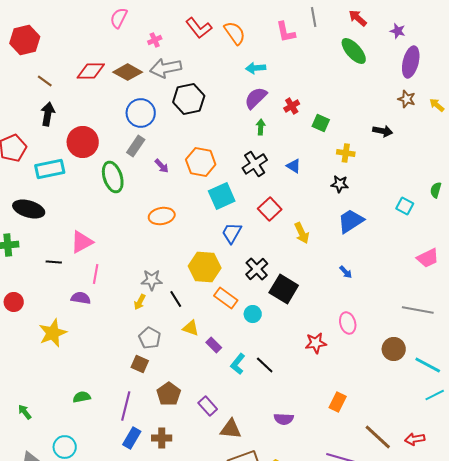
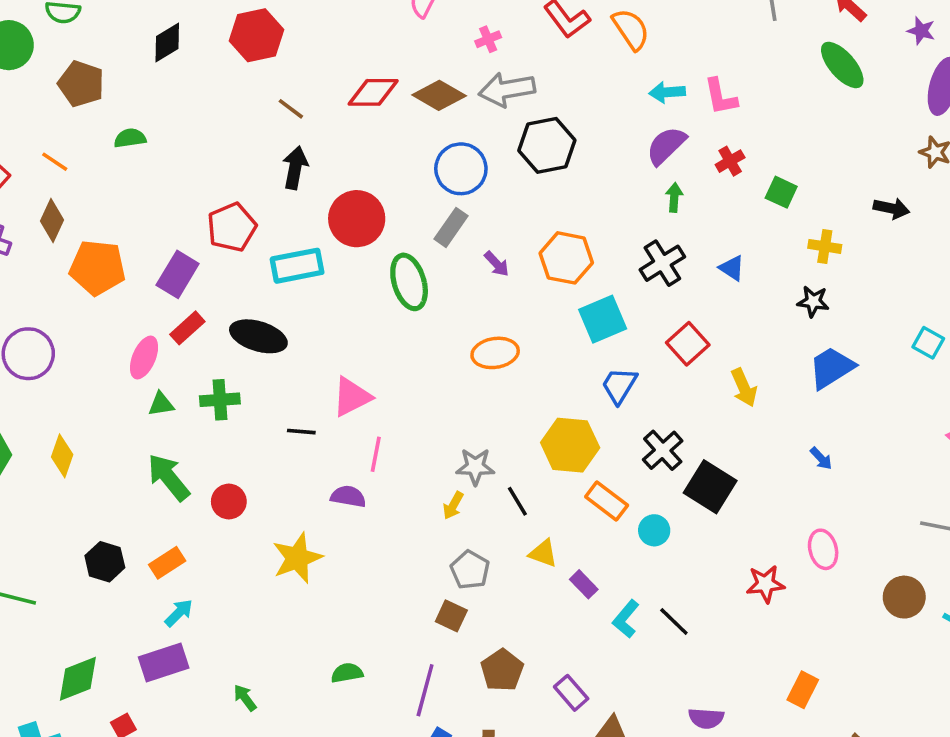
pink L-shape: (286, 32) -> (721, 97), moved

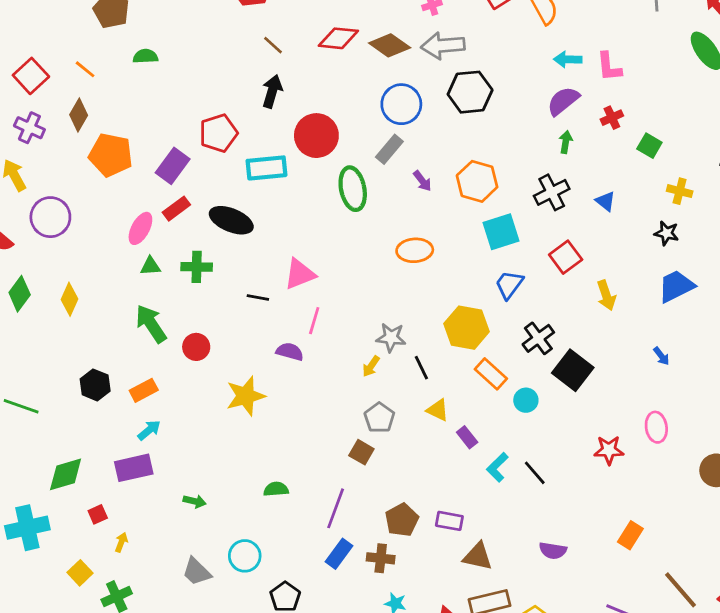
brown pentagon: (502, 670) -> (402, 520), moved
purple rectangle: (571, 693) -> (449, 521), turned -44
green arrow: (245, 698) -> (195, 501), turned 135

